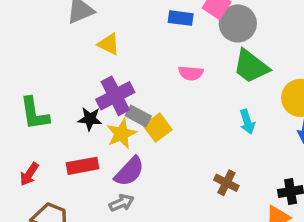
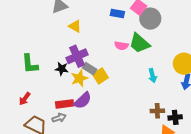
green trapezoid: (251, 66) -> (139, 43), moved
red rectangle: (83, 166) -> (65, 104), moved
brown cross: (226, 183) -> (157, 111), moved, turned -32
gray arrow: (121, 203) -> (59, 118), moved

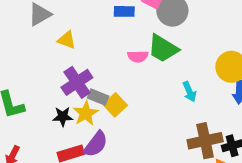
black star: (62, 69) -> (63, 117), moved
brown cross: (157, 111) -> (205, 141), size x1.6

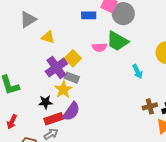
yellow square: (115, 105) -> (73, 58), moved
black star: (63, 117) -> (45, 102), moved
brown cross: (205, 141) -> (150, 106), size x0.6

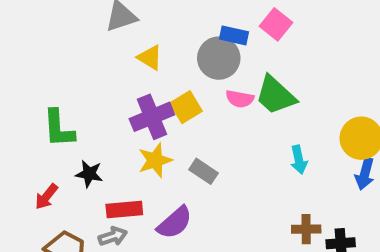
gray circle: (123, 14) -> (219, 58), moved
gray rectangle: (72, 78) -> (204, 171), moved
black star: (45, 102) -> (89, 174), moved
purple semicircle: (71, 111) -> (175, 223), moved

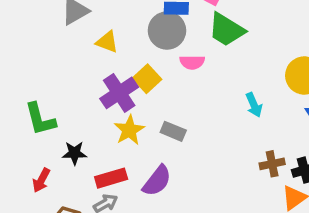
green trapezoid: (275, 95) -> (226, 30), moved

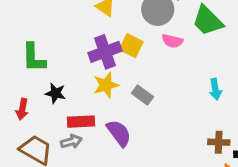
yellow square: (147, 79) -> (131, 46), turned -35
red arrow: (41, 180) -> (22, 109), turned -30
purple semicircle: (157, 181) -> (119, 133), turned -88

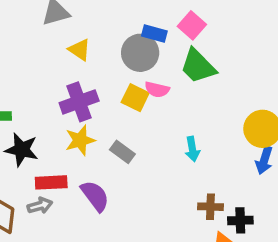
yellow square: (131, 46) -> (135, 98), moved
cyan arrow: (215, 89) -> (192, 149), moved
black star: (55, 93) -> (22, 150), size x1.4

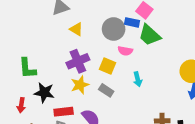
blue rectangle: (154, 33) -> (132, 22), moved
yellow square: (135, 98) -> (107, 66), moved
cyan arrow: (192, 149) -> (138, 79), moved

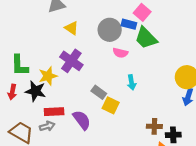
purple cross: (78, 61) -> (71, 61), turned -35
yellow square: (107, 66) -> (111, 105), moved
yellow star: (80, 85) -> (48, 76), moved
red arrow: (21, 105) -> (12, 92), moved

